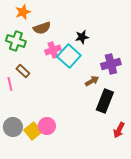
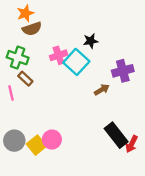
brown semicircle: (42, 28) -> (32, 29), moved
green cross: (16, 41) -> (18, 58), moved
black rectangle: (105, 101) -> (116, 135), moved, turned -60

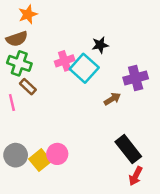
brown semicircle: (32, 29) -> (17, 39), moved
red arrow: (132, 144) -> (136, 176), moved

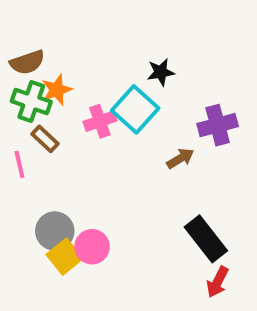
orange star: (28, 14) -> (57, 90), moved
pink cross: (65, 61) -> (100, 121), moved
gray circle: (16, 155) -> (55, 231), moved

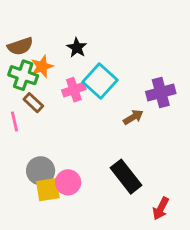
black star: (161, 72) -> (77, 48), moved, turned -30
black rectangle: (206, 239) -> (126, 177), moved
yellow square: (65, 257) -> (48, 190), turned 30

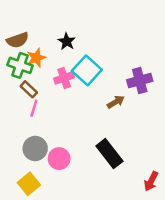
pink line: (14, 122) -> (34, 108), moved, turned 30
yellow square: (48, 190) -> (29, 184), moved, turned -30
red arrow: (161, 208) -> (151, 181), moved

